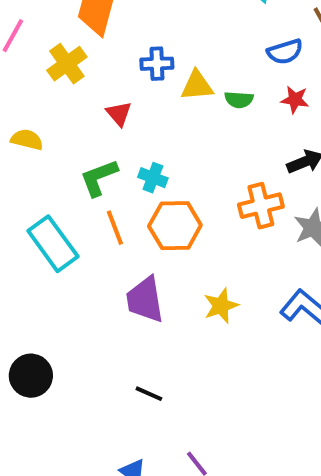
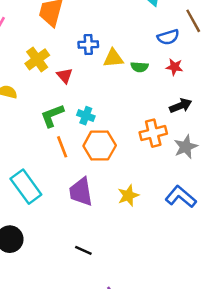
yellow cross: (67, 64) -> (37, 59), moved
cyan rectangle: (53, 244) -> (26, 187), moved

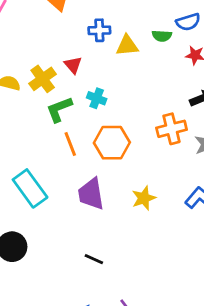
yellow cross: (37, 59) -> (43, 79), moved
green semicircle: (139, 67) -> (162, 36), moved
cyan cross: (86, 116) -> (97, 98), moved

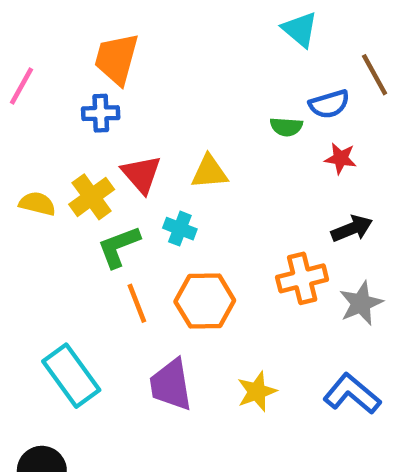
blue cross: (99, 30) -> (101, 113), moved
yellow triangle: (127, 46) -> (209, 172), moved
red triangle: (73, 65) -> (141, 174), size x1.4

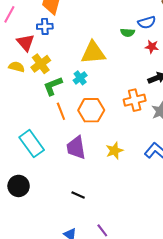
yellow triangle: (209, 172) -> (93, 53), size x1.5
red triangle: (141, 174) -> (26, 43), moved
cyan cross: (180, 229) -> (80, 78), turned 32

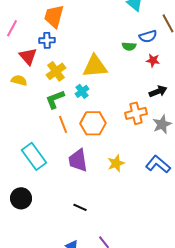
yellow cross: (41, 64) -> (56, 71), moved

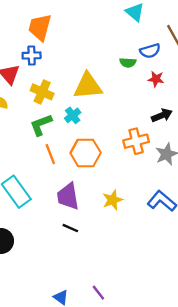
yellow cross: (56, 71) -> (42, 92), turned -30
black line: (80, 207) -> (70, 228), moved

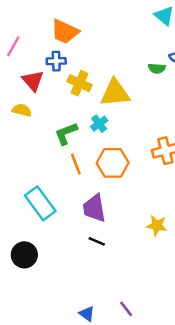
orange trapezoid: (40, 27) -> (65, 32), turned -80
yellow cross: (42, 92) -> (80, 83), moved
yellow star: (113, 200) -> (157, 225), moved, turned 30

